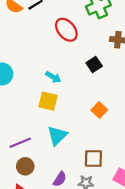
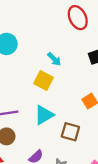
brown square: (93, 158) -> (70, 132), moved

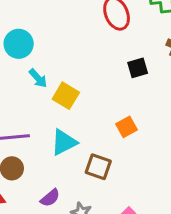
cyan arrow: (54, 59) -> (38, 78), moved

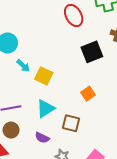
black square: (138, 68) -> (92, 52), size x1.5
purple semicircle: (50, 198) -> (42, 138), moved, turned 72

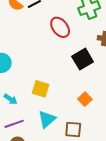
cyan arrow: (23, 66) -> (10, 99), moved

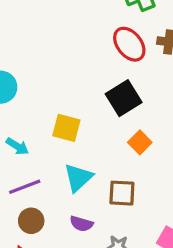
red ellipse: (60, 27) -> (129, 44), moved
black square: (83, 59) -> (124, 98), moved

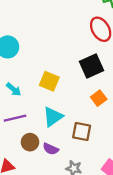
brown circle: (31, 221) -> (30, 142), moved

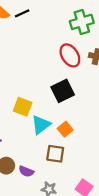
orange square: (99, 98) -> (65, 129), moved
cyan triangle: (53, 117) -> (41, 125), moved

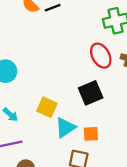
orange square: (65, 129) -> (91, 134), turned 32

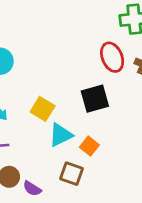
orange square: (91, 134) -> (89, 146), turned 35

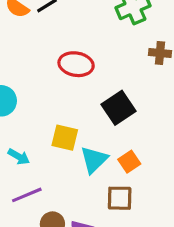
red ellipse: (112, 57) -> (76, 64), moved, turned -40
orange square: (89, 146) -> (129, 162), turned 36

